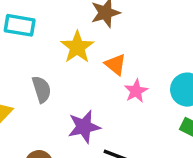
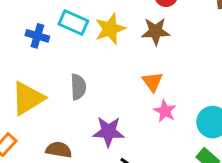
yellow star: (77, 47) -> (110, 29), moved
pink star: (136, 91) -> (165, 111), turned -30

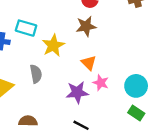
yellow star: (110, 29) -> (53, 45), moved
purple star: (108, 132) -> (77, 92), moved

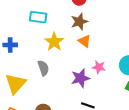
cyan rectangle: (26, 28) -> (38, 17), moved
orange triangle: (89, 63) -> (85, 41), moved

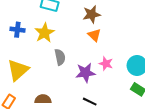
yellow star: (54, 42) -> (45, 33), moved
gray semicircle: (43, 68) -> (60, 57), moved

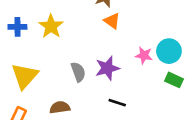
gray semicircle: (60, 57) -> (78, 72), moved
pink star: (106, 64) -> (144, 55), moved

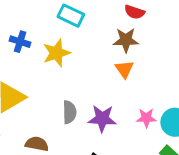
pink star: (144, 55) -> (146, 118), turned -30

